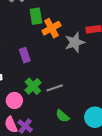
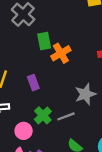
gray star: (75, 42) -> (85, 94), moved

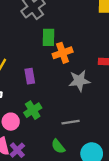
gray star: (85, 94) -> (79, 81), moved
gray line: (66, 116) -> (71, 122), moved

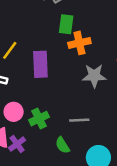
purple rectangle: (30, 76) -> (40, 64), size x1.5
green cross: (33, 110) -> (39, 119), moved

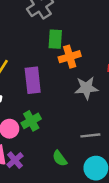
green cross: (39, 119) -> (31, 121), moved
gray line: (79, 120) -> (90, 135), moved

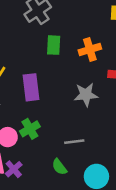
orange cross: (70, 57) -> (90, 49), moved
gray line: (90, 135) -> (74, 142), moved

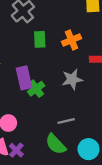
green cross: (30, 129) -> (36, 89), moved
green semicircle: (59, 167) -> (56, 144), size x1.5

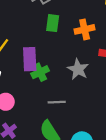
gray star: (72, 79) -> (78, 69), turned 30
gray line: (66, 121) -> (57, 102), moved

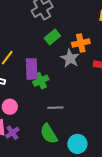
green rectangle: (53, 23) -> (52, 37), turned 42
gray star: (78, 69) -> (70, 58), moved

